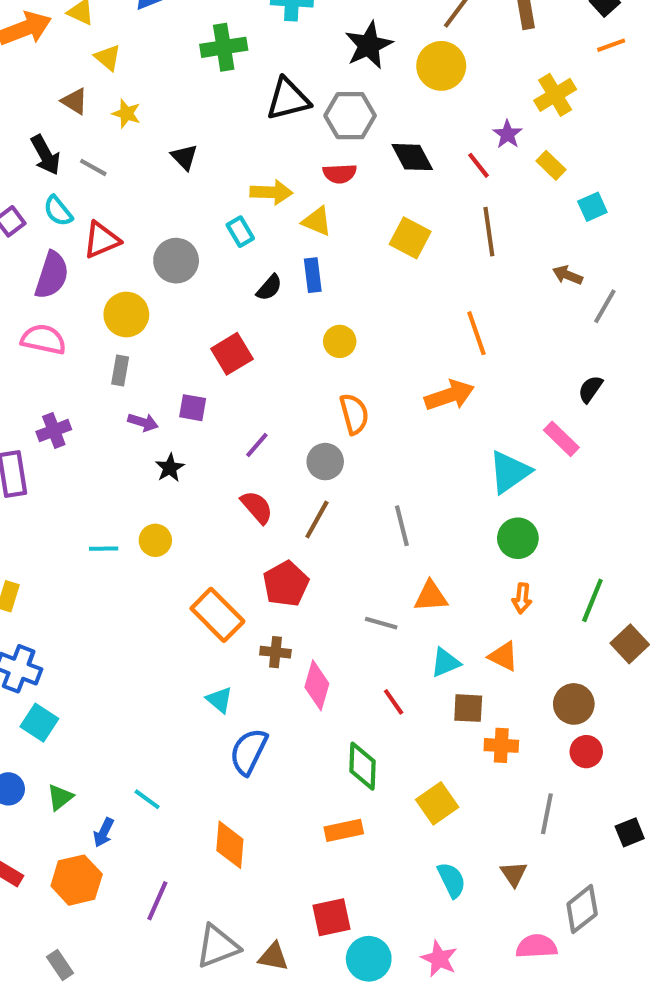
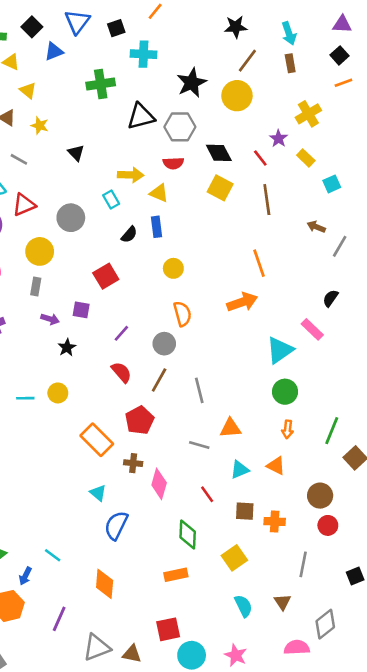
yellow square: (410, 238) -> (220, 188), moved
gray line: (402, 526) -> (199, 390), moved
brown square: (468, 708) -> (245, 511), moved

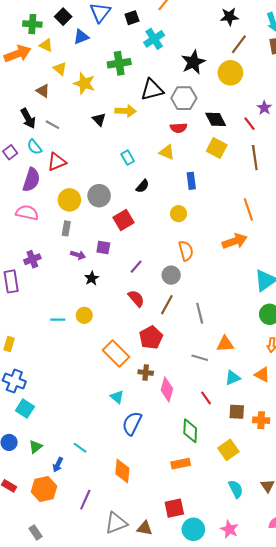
cyan cross: (143, 54) -> (154, 39), turned -36
yellow star: (40, 126) -> (84, 83), moved, size x1.5
yellow arrow: (131, 175) -> (126, 111), moved
gray circle: (71, 218) -> (99, 196), moved
blue rectangle: (156, 227) -> (191, 181), moved

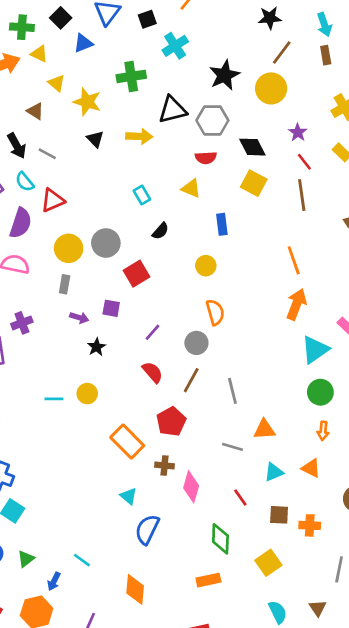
purple star: (264, 108) -> (298, 132), moved
black triangle: (99, 119) -> (95, 139), moved
red line: (249, 124) -> (304, 162), moved
orange arrow: (235, 241) -> (296, 304), moved, turned -50

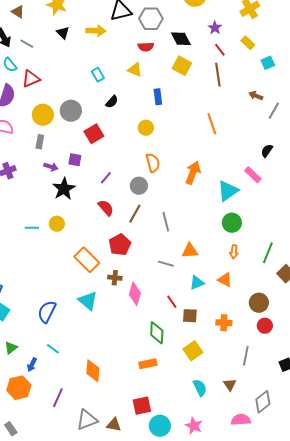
orange arrow: (296, 304) -> (193, 173), moved
black star: (97, 347) -> (64, 189), size x1.6
cyan triangle: (129, 496) -> (88, 301), size x1.5
brown square: (279, 515) -> (190, 316), moved
blue semicircle: (147, 529) -> (47, 312), moved

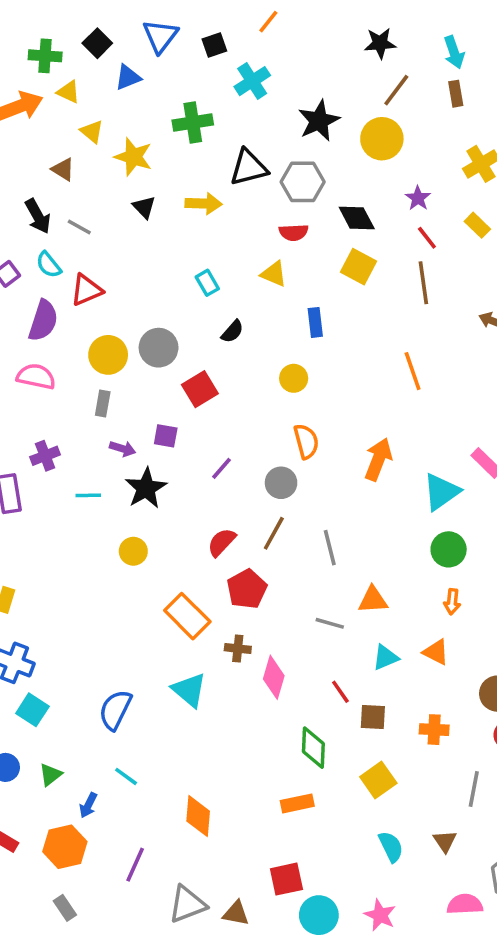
red semicircle: (106, 208) -> (222, 542), moved, turned -96
cyan line: (32, 228) -> (88, 495), moved
gray rectangle: (11, 429) -> (65, 908), moved

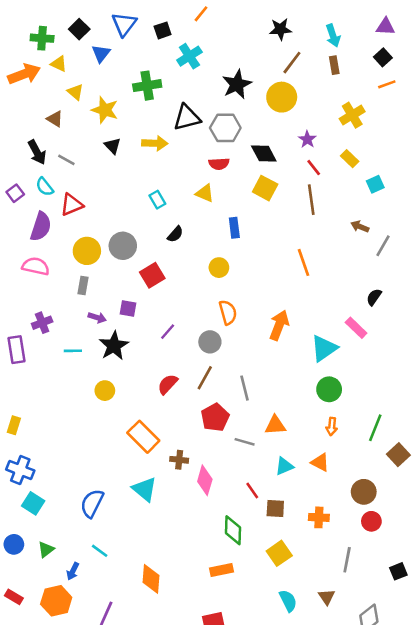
blue triangle: (128, 77) -> (101, 54), turned -30
red pentagon: (247, 589) -> (215, 417), moved

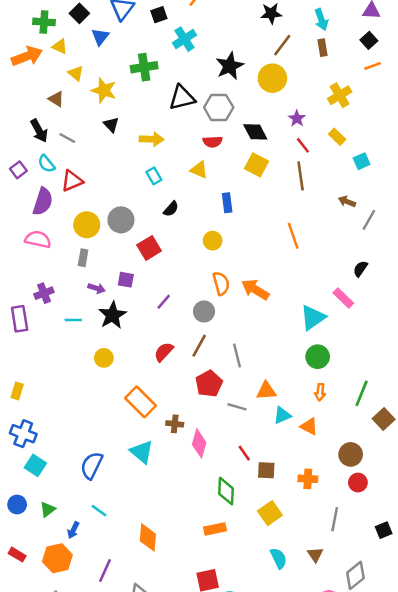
yellow arrow: (155, 143) -> (151, 139), moved
orange arrow: (279, 325) -> (255, 290), moved, turned -80
cyan triangle: (284, 466) -> (282, 415), moved

